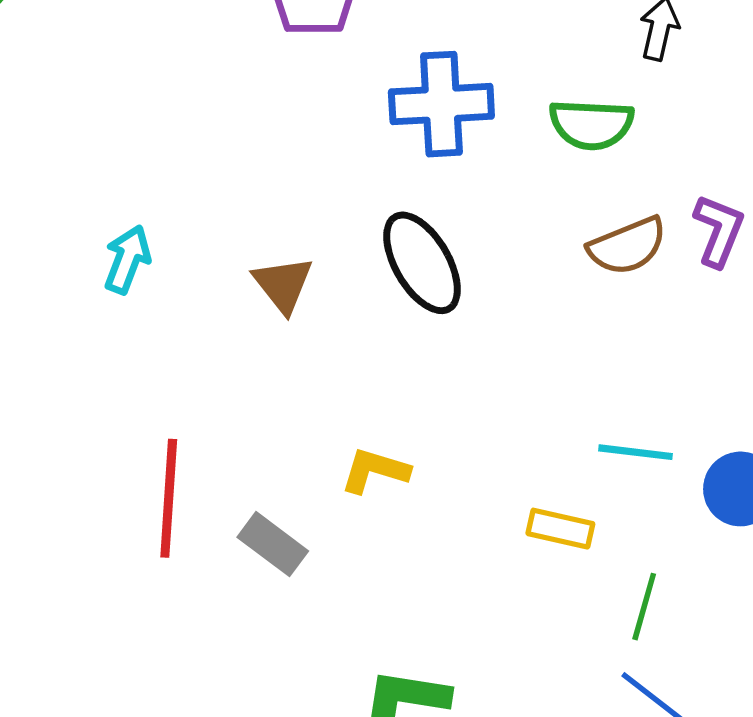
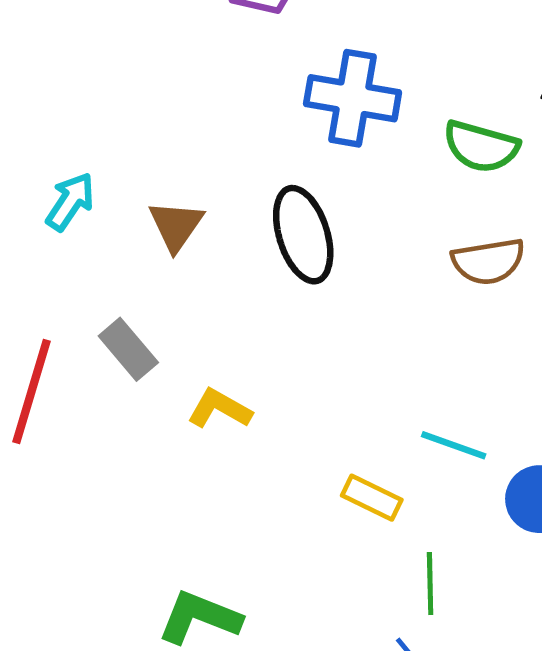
cyan arrow: (127, 259) -> (70, 202), moved
gray rectangle: (273, 544) -> (128, 349), moved
green line: (644, 607) -> (430, 584), turned -30

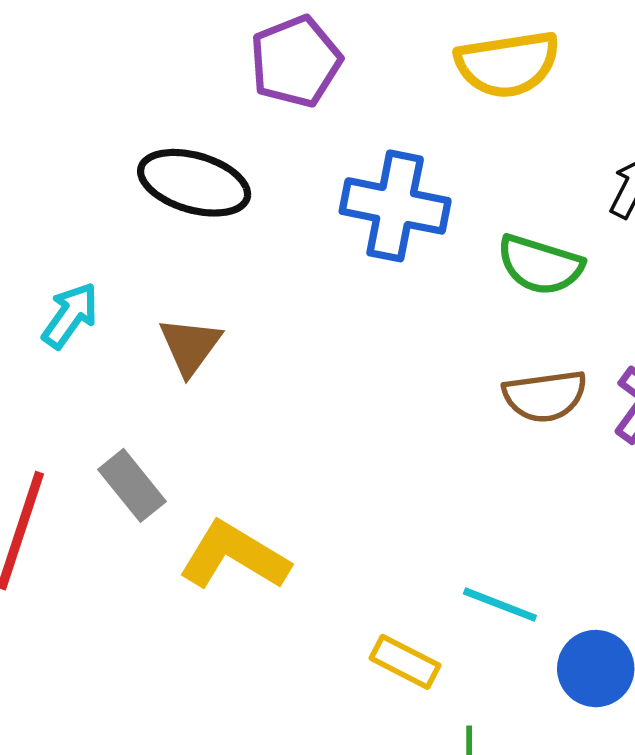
black ellipse: (303, 235) -> (194, 183), moved, turned -58
yellow L-shape: (220, 409) -> (234, 556), size x1.5

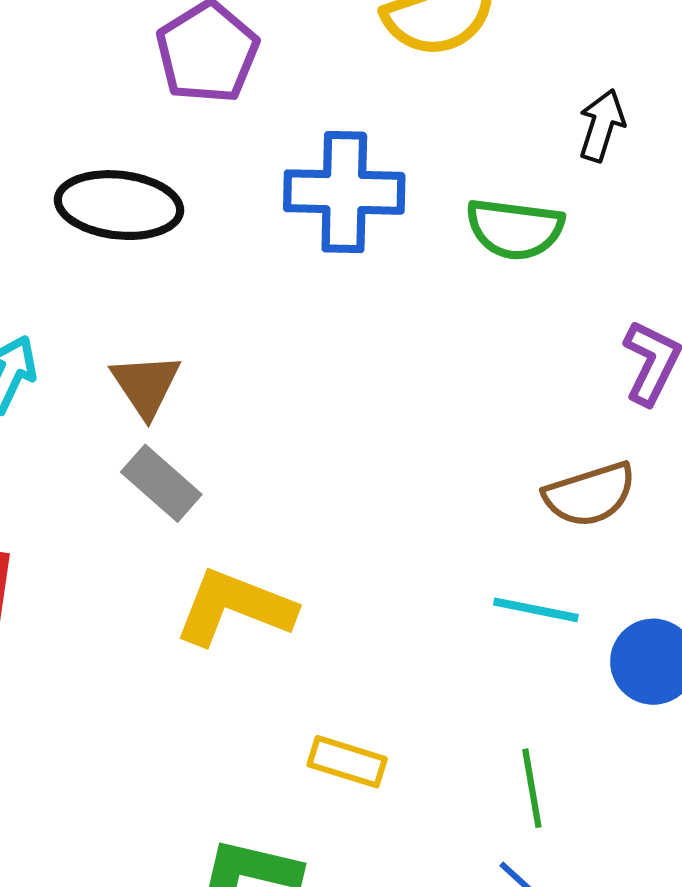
brown semicircle: (545, 396) -> (590, 494), moved
gray rectangle: (132, 485) -> (161, 483), moved
yellow rectangle: (405, 662) -> (347, 762), moved

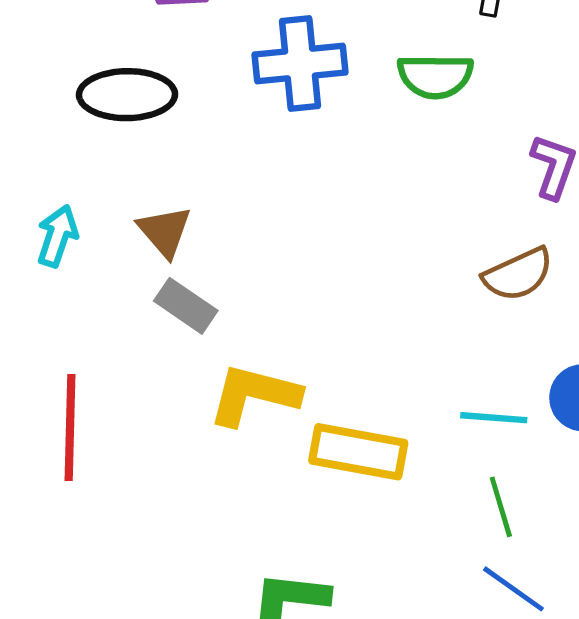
cyan line: (536, 610) -> (494, 418), moved
yellow rectangle: (347, 762) -> (358, 452), moved, size x1.6

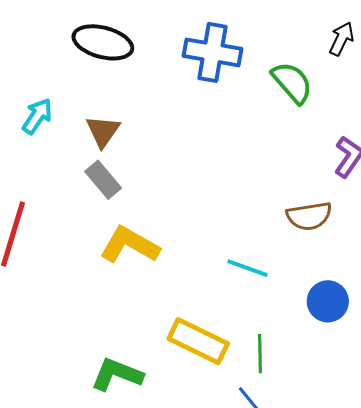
green semicircle: (435, 76) -> (292, 82), turned -147
cyan line: (494, 418) -> (248, 268), moved
yellow rectangle: (358, 452) -> (198, 341), moved

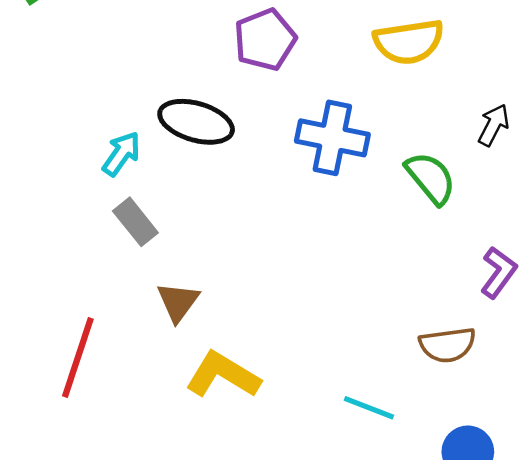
cyan arrow: (37, 116) -> (121, 154), moved
brown triangle: (103, 131) -> (178, 302), moved
gray rectangle: (103, 180) -> (135, 222), moved

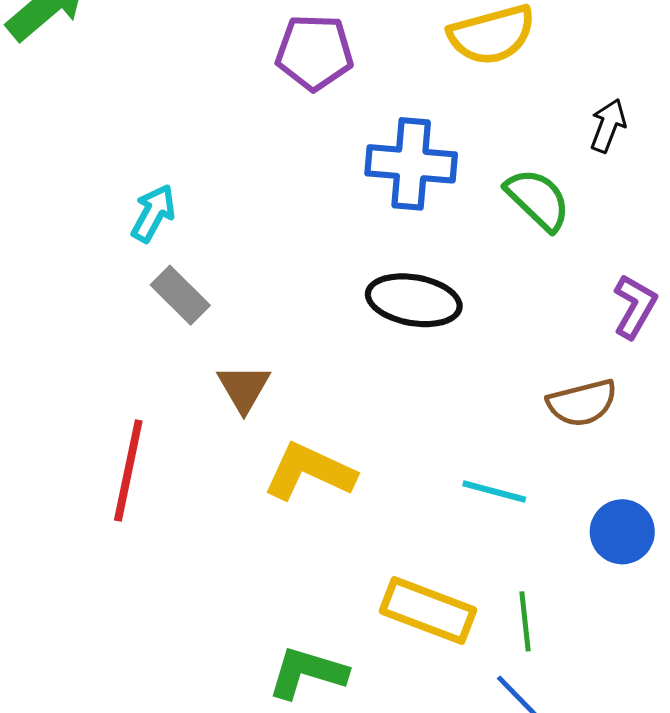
purple pentagon: (265, 40) -> (314, 52), turned 30
black ellipse: (196, 122) -> (414, 300), moved

